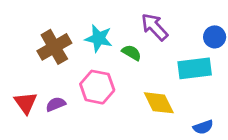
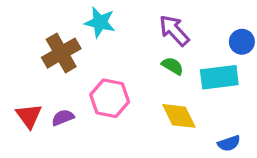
cyan star: (99, 38) -> (100, 22), moved
green semicircle: (132, 53) -> (173, 66), moved

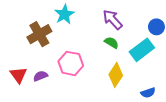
cyan star: (100, 22) -> (64, 14), turned 30
cyan rectangle: (219, 77) -> (142, 50), turned -30
yellow diamond: (179, 116) -> (116, 75), turned 60

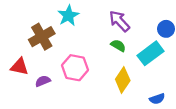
red triangle: (18, 75) -> (19, 67), moved, turned -42

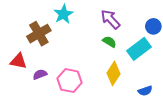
pink hexagon: (75, 68) -> (70, 81), moved

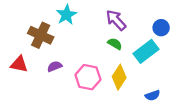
brown cross: (39, 34) -> (41, 35), turned -35
purple semicircle: (40, 74) -> (55, 66), moved
pink hexagon: (70, 81) -> (88, 77), moved

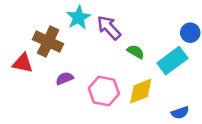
purple arrow: (116, 20) -> (109, 28), moved
red triangle: (19, 64) -> (23, 63), moved
yellow diamond: (119, 77) -> (141, 91), turned 35

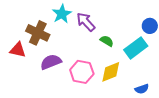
purple semicircle: (65, 78) -> (51, 62), size x1.5

